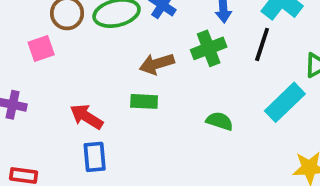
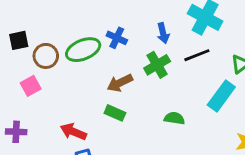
black line: (262, 44) -> (197, 55), turned 60
green rectangle: (144, 101) -> (115, 113), turned 30

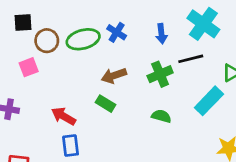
green cross: (157, 65) -> (160, 74), moved

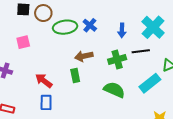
brown circle: (47, 41) -> (43, 13), moved
green rectangle: (105, 104) -> (75, 75), turned 40
green semicircle: (161, 116) -> (114, 90), size x1.5

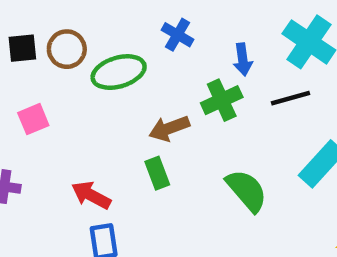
blue cross: (90, 25) -> (178, 35), moved
green cross: (117, 59) -> (222, 100), moved
green semicircle: (114, 90) -> (247, 191), turned 35

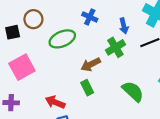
brown circle: (67, 49) -> (33, 19), moved
pink square: (33, 119) -> (22, 67), size x1.6

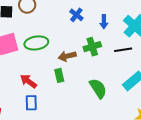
blue arrow: (124, 26) -> (104, 22), moved
green ellipse: (62, 39) -> (36, 43), moved

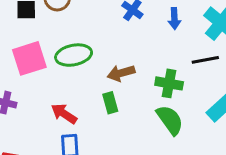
green cross: (92, 47) -> (169, 83), moved, turned 30

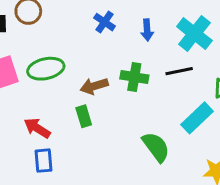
green cross: (169, 83) -> (134, 77), moved
green semicircle: (170, 120) -> (156, 147), moved

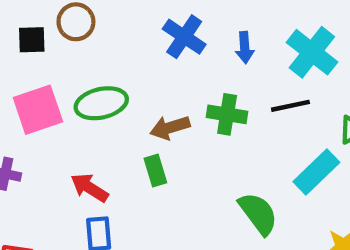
blue cross: (104, 22) -> (184, 37), size x1.4

